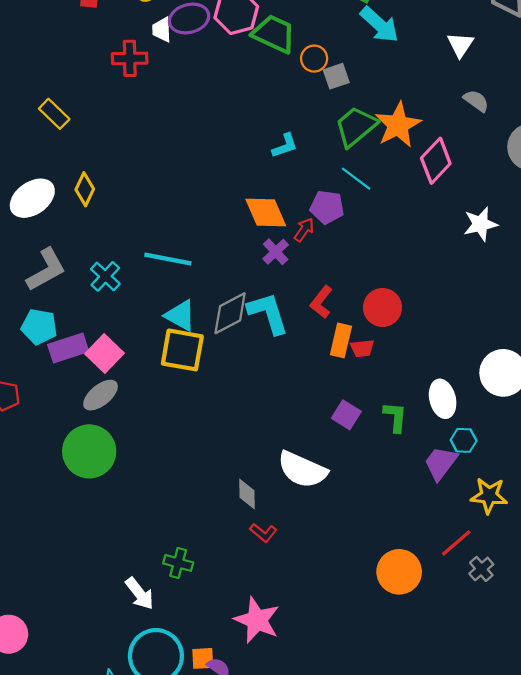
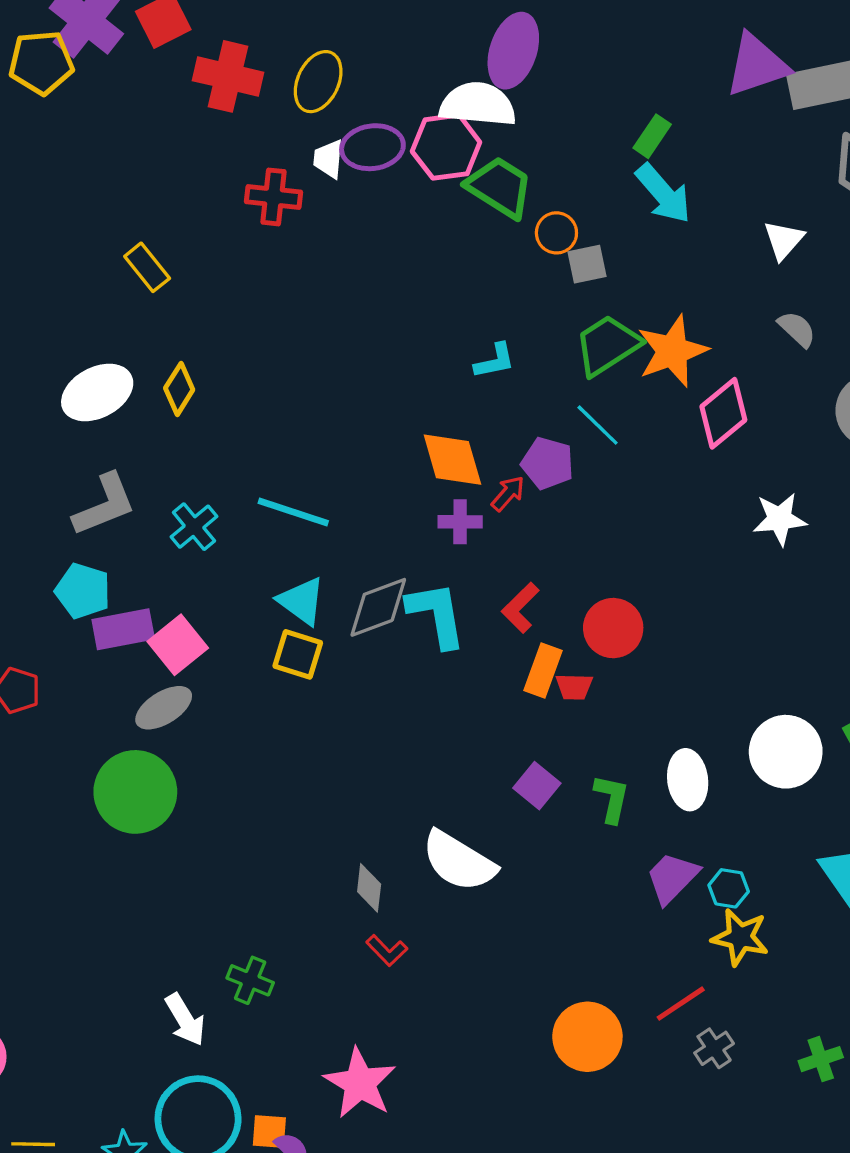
purple cross: (276, 252) -> (460, 522), turned 36
yellow square: (182, 350) -> (298, 654), size x0.7
cyan hexagon: (464, 440) -> (729, 888), moved

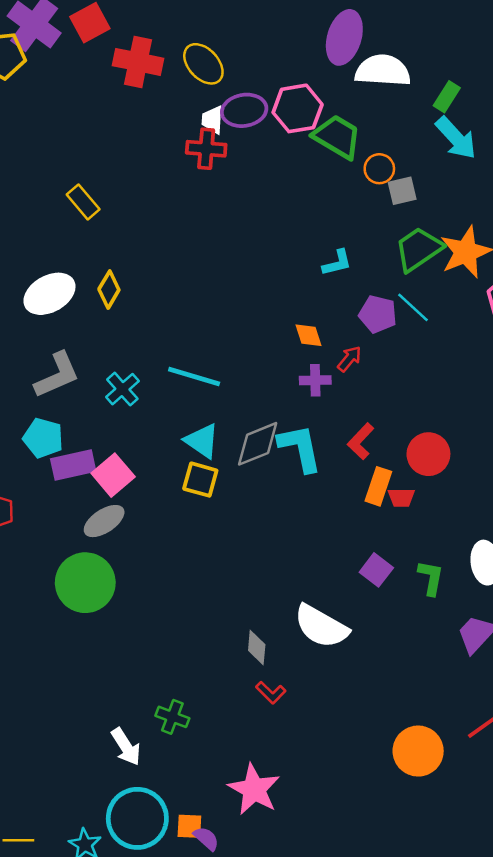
yellow ellipse: (318, 82) -> (203, 64), turned -66
white semicircle: (478, 104) -> (383, 71), moved
red cross: (274, 197) -> (206, 149), moved
orange diamond: (452, 460) -> (308, 335), size x0.6
purple pentagon: (548, 463) -> (378, 314), moved

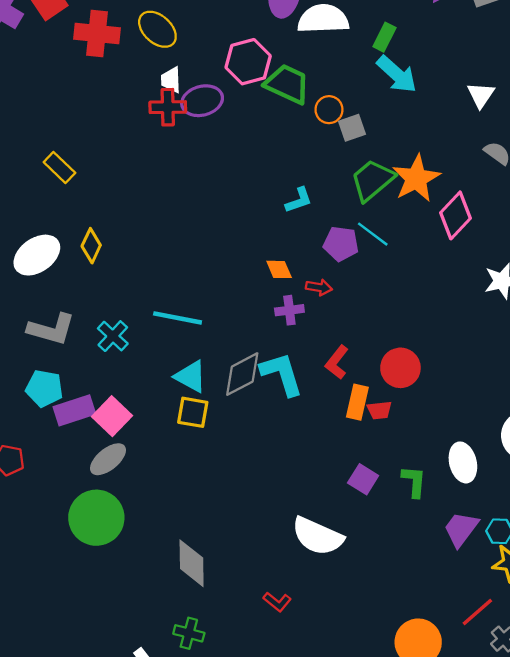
purple ellipse: (244, 110) -> (202, 101), moved
red arrow: (349, 359) -> (319, 287), turned 65
gray L-shape: (57, 375) -> (51, 329), turned 45
gray diamond: (257, 647) -> (192, 563), moved, size x1.5

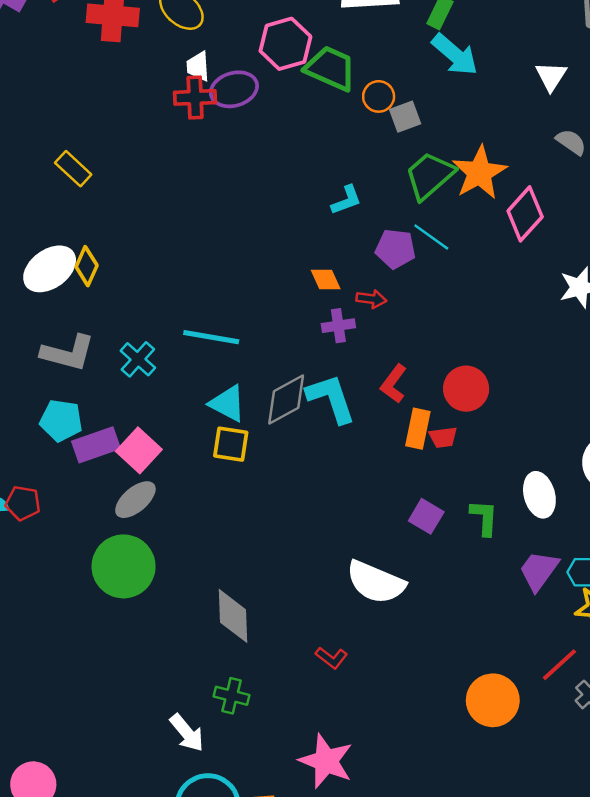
yellow diamond: (91, 246) -> (87, 266), moved

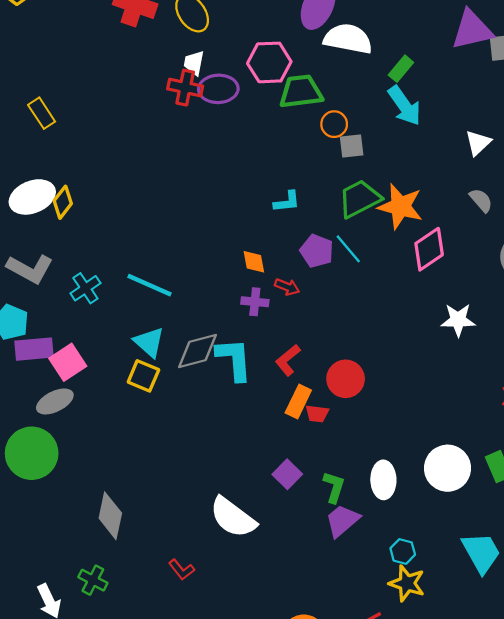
green trapezoid: (331, 68) -> (301, 92), turned -45
yellow rectangle: (73, 169) -> (42, 113), moved
orange star: (479, 173) -> (400, 206), turned 30
purple trapezoid: (539, 571) -> (342, 521), moved

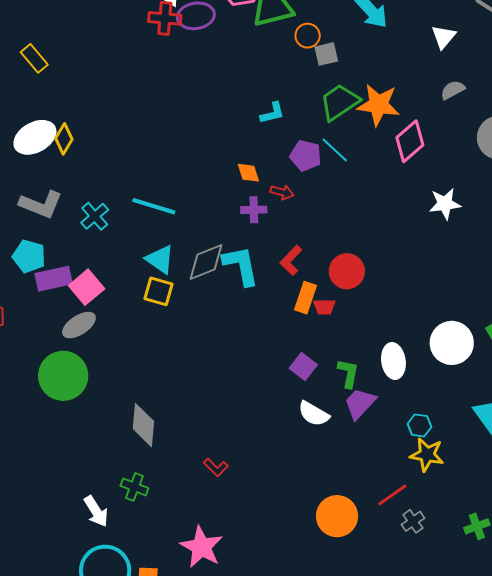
gray semicircle: (481, 200) -> (453, 90), turned -70
white semicircle: (233, 517) -> (314, 414), moved, size x0.7

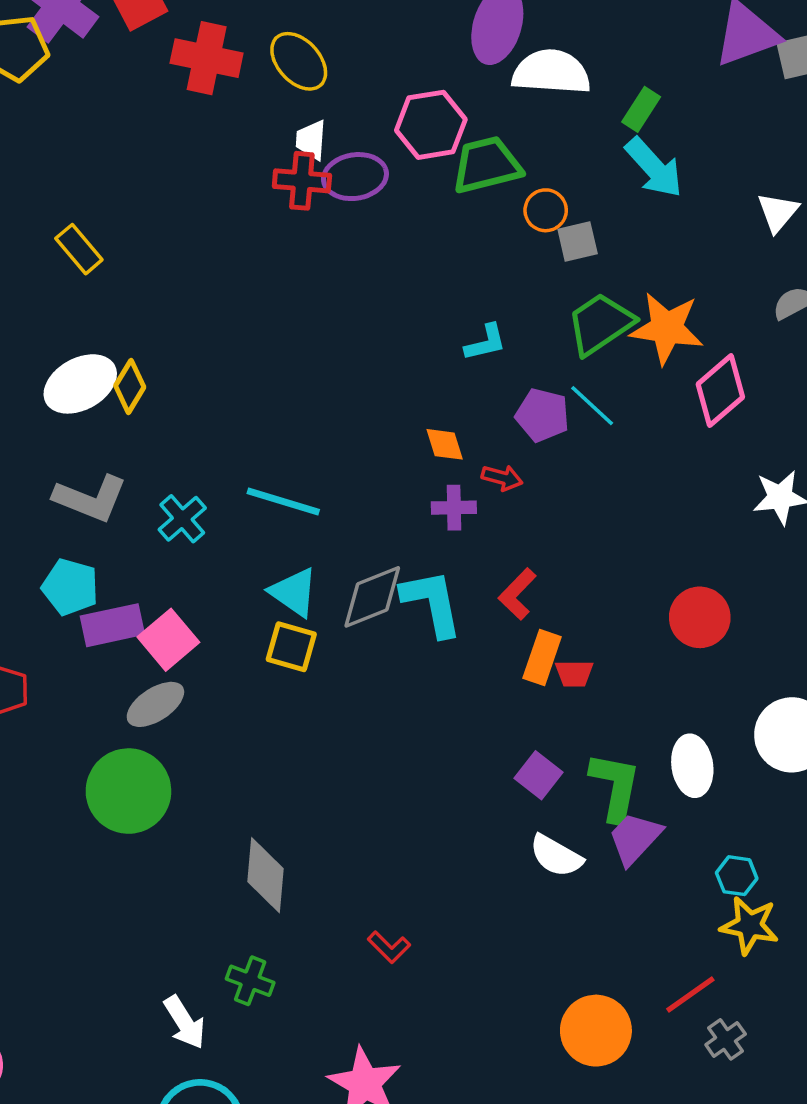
red circle: (347, 271) -> (700, 617), moved
green L-shape: (348, 373) -> (615, 787), size x1.4

